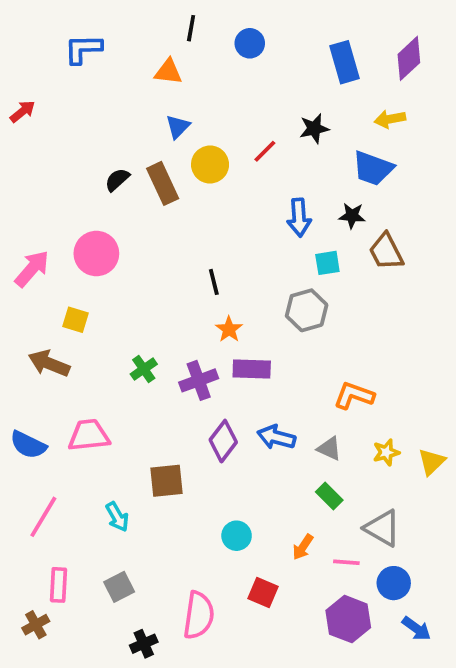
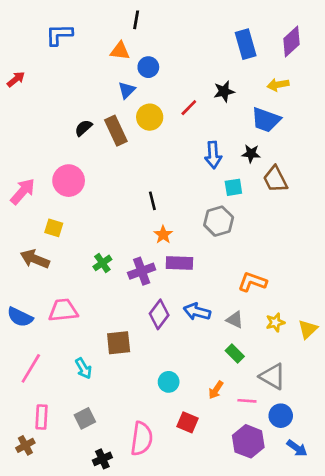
blue circle: (250, 43) -> (148, 67), moved

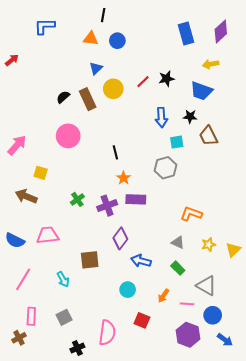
blue circle: (148, 67) -> (117, 41), moved
black star: (224, 91) -> (167, 79), moved
pink circle: (69, 181) -> (68, 136), moved
blue arrow: (197, 312) -> (141, 261), moved

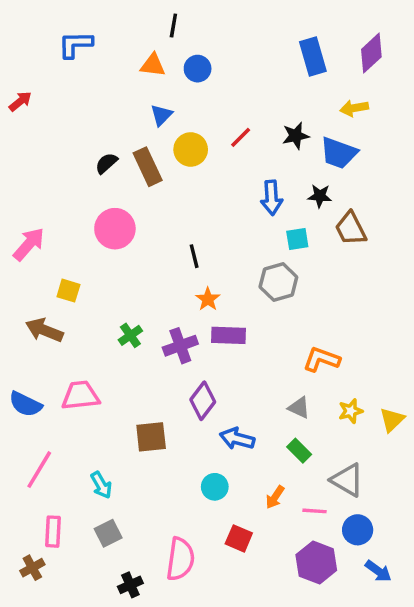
black star: (167, 79) -> (296, 136), moved
cyan arrow: (63, 279) -> (101, 485), moved

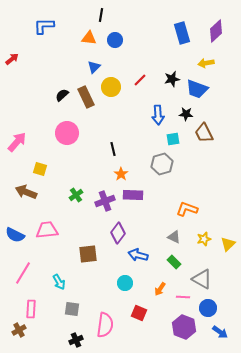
gray square: (108, 533) -> (72, 309), moved, turned 35

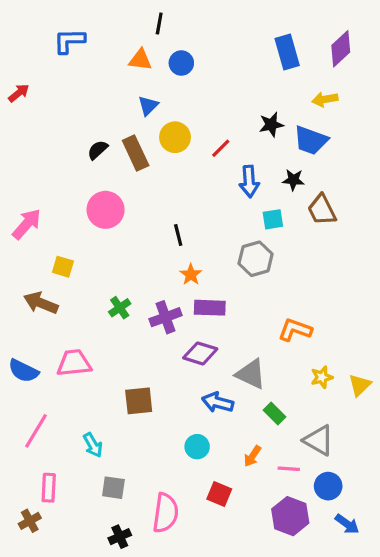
red line: (140, 80) -> (221, 148), moved
purple diamond: (118, 233) -> (200, 353), moved, turned 70
gray triangle: (174, 237) -> (251, 374), moved, size x1.5

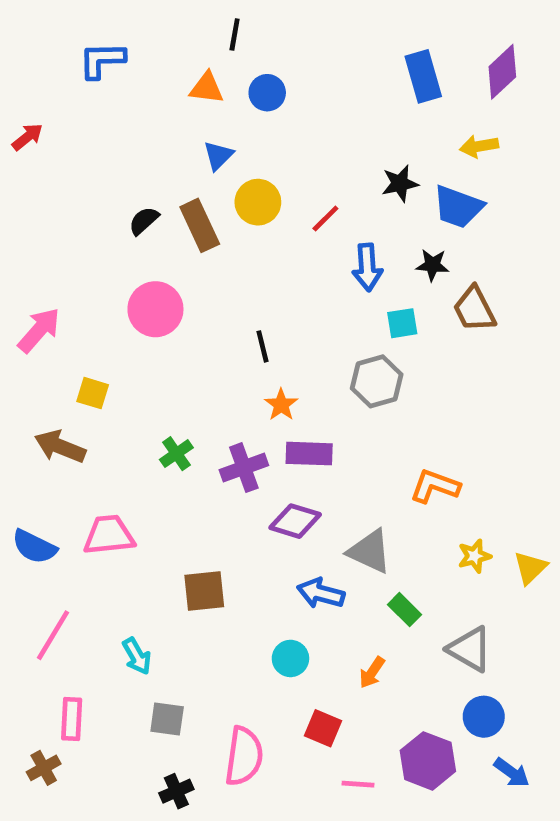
pink line: (289, 469) -> (358, 784), moved

